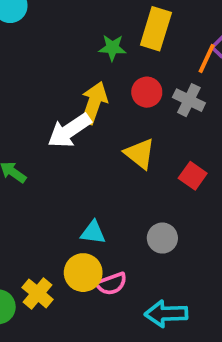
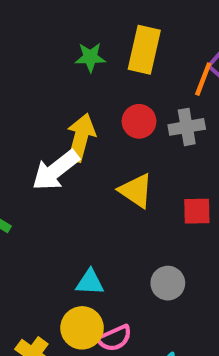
green star: (112, 48) -> (90, 57), moved
gray cross: (189, 100) -> (187, 127), turned -32
red square: (193, 176) -> (197, 211), turned -32

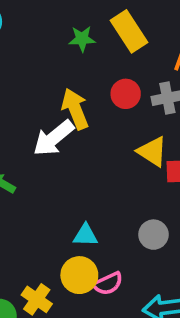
yellow rectangle: (144, 50) -> (129, 31), turned -45
yellow arrow: (81, 137) -> (75, 109), turned -36
yellow triangle: (136, 191) -> (152, 151), moved

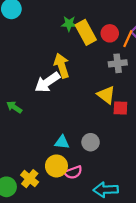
yellow rectangle: (129, 31) -> (86, 32), moved
red circle: (126, 94) -> (110, 33), moved
gray circle: (153, 235) -> (91, 142), moved

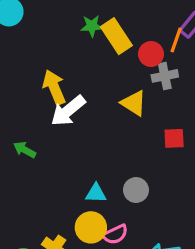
red circle: (110, 33) -> (151, 54), moved
yellow arrow: (62, 66) -> (54, 87), moved
yellow triangle: (106, 95) -> (134, 103), moved

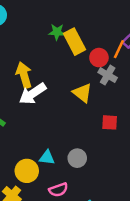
gray cross: (165, 76) -> (108, 75), turned 36
yellow circle: (91, 227) -> (27, 171), moved

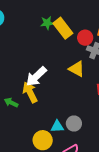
yellow arrow: (24, 75) -> (30, 92), moved
gray circle: (77, 158) -> (74, 123), moved

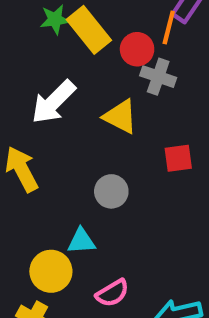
white arrow: (36, 77) -> (53, 102), moved
gray circle: (74, 123) -> (111, 191), moved

